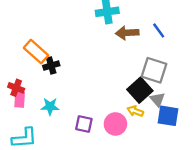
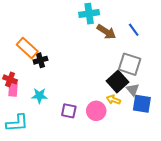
brown arrow: (127, 33) -> (106, 32), turned -144

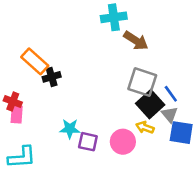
blue line: (134, 30) -> (171, 94), moved
gray square: (130, 64) -> (142, 82), moved
cyan star: (39, 96) -> (70, 129), moved

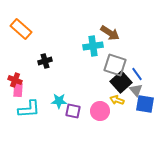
cyan cross: (114, 17) -> (93, 46), moved
orange rectangle: (35, 61) -> (21, 29), moved
cyan L-shape: (22, 157) -> (29, 109), moved

